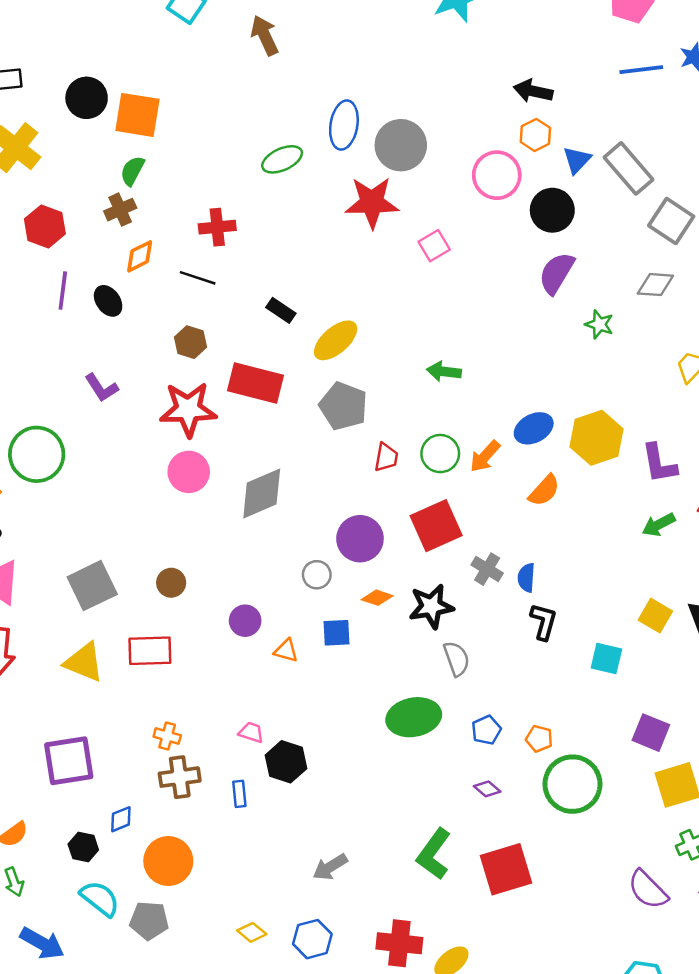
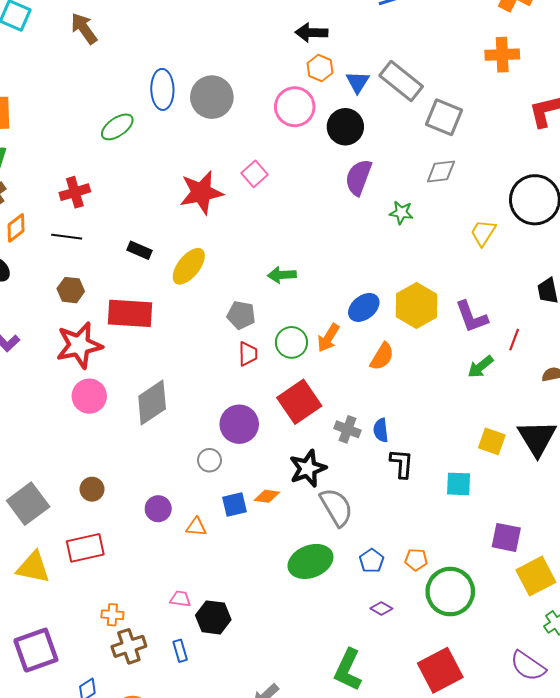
red star: (372, 203) -> (201, 192), moved
gray pentagon: (343, 406) -> (241, 315), moved, size x0.7
orange diamond: (377, 598) -> (267, 496), moved
gray semicircle: (457, 659) -> (336, 507), size x1.4
red square: (506, 869) -> (440, 670), moved

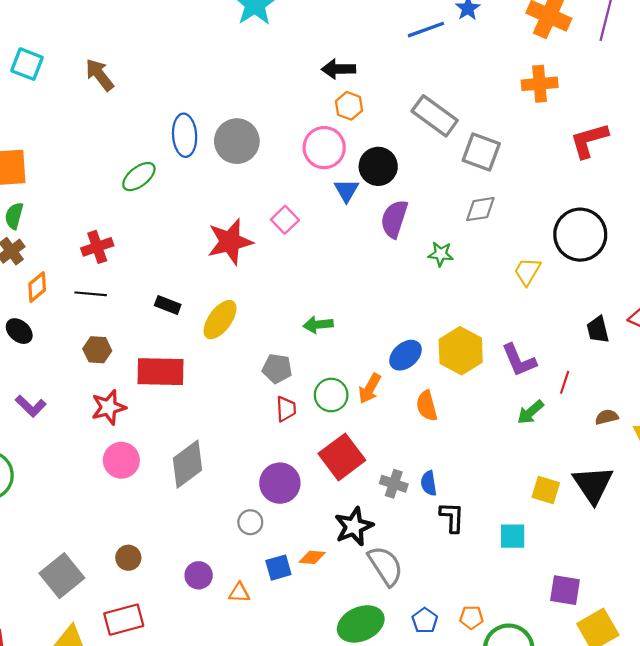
blue triangle: (358, 82) -> (347, 190), moved
red star: (79, 345) -> (109, 407), size x0.7
orange semicircle: (382, 357) -> (427, 406), turned 136

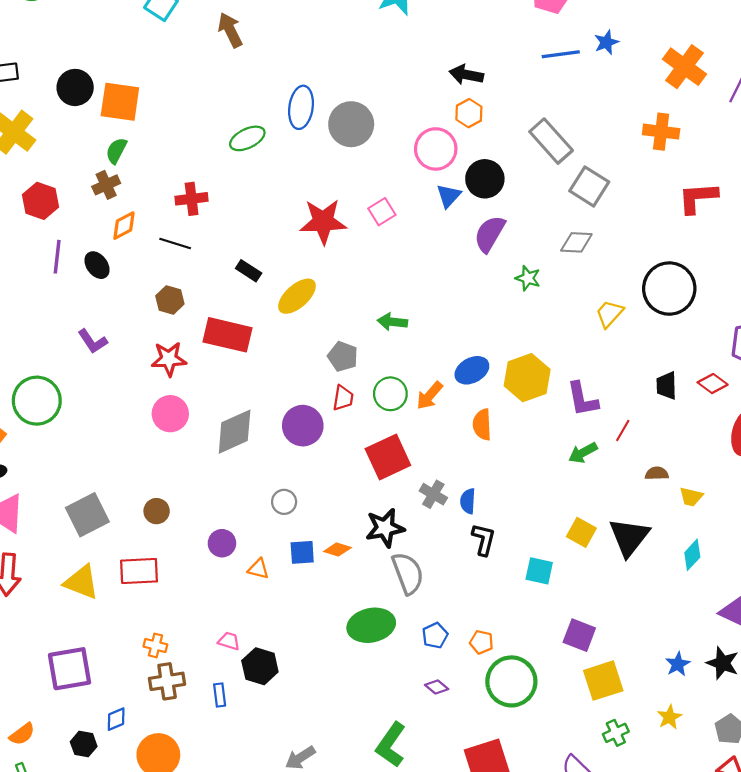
purple circle: (280, 483) -> (303, 426), moved

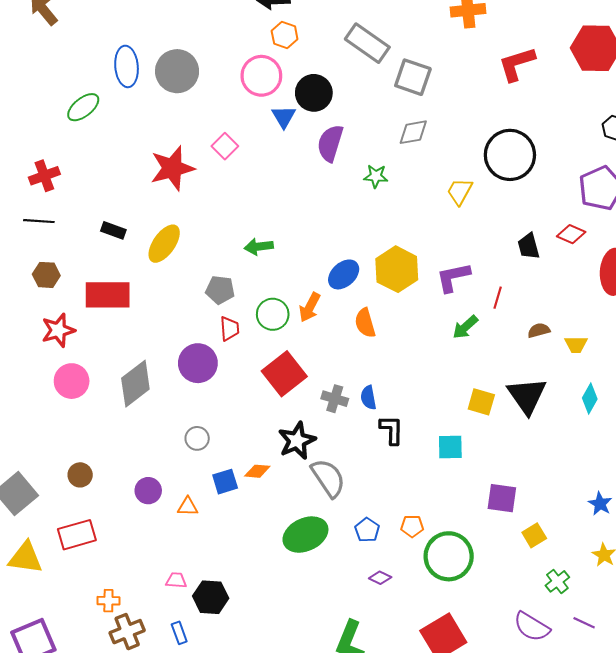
purple L-shape: (582, 399) -> (453, 277), turned 102
yellow square: (603, 681) -> (534, 535), size x0.6

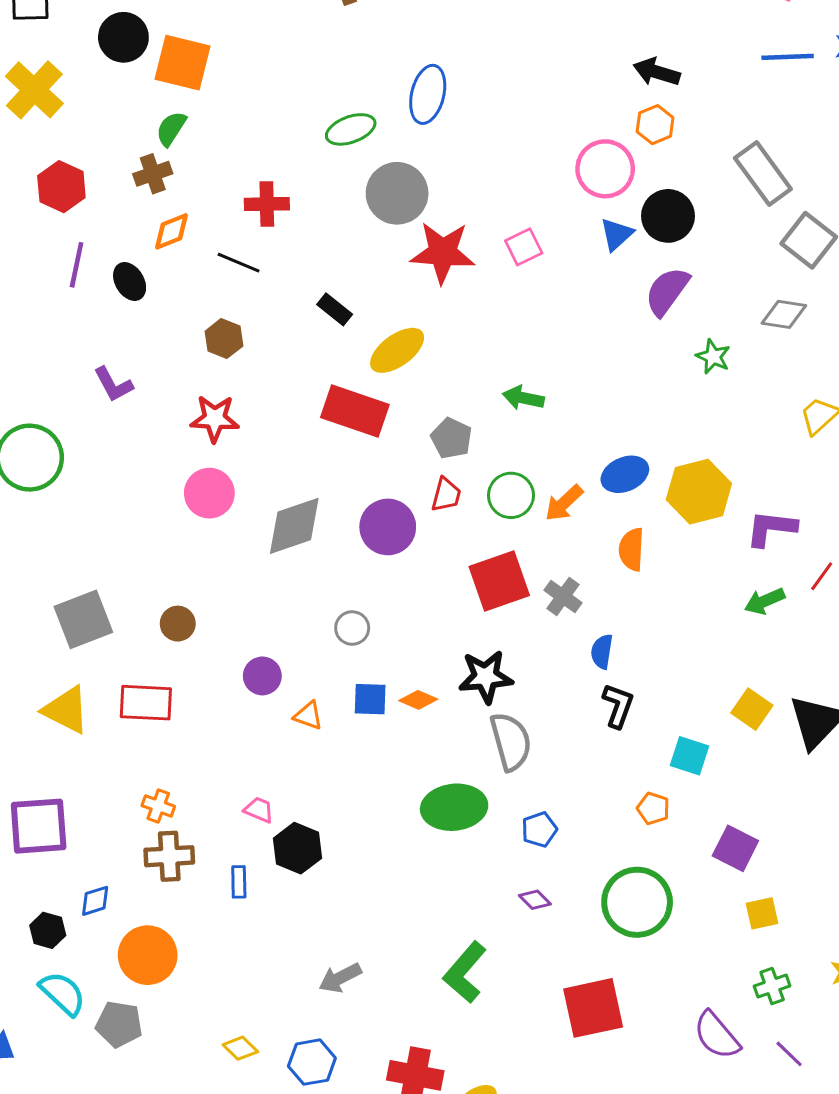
gray circle: (177, 71) -> (397, 193), moved
red rectangle: (108, 295) -> (355, 411), moved
gray cross: (335, 399) -> (563, 596), moved
orange pentagon: (412, 526) -> (653, 808), moved

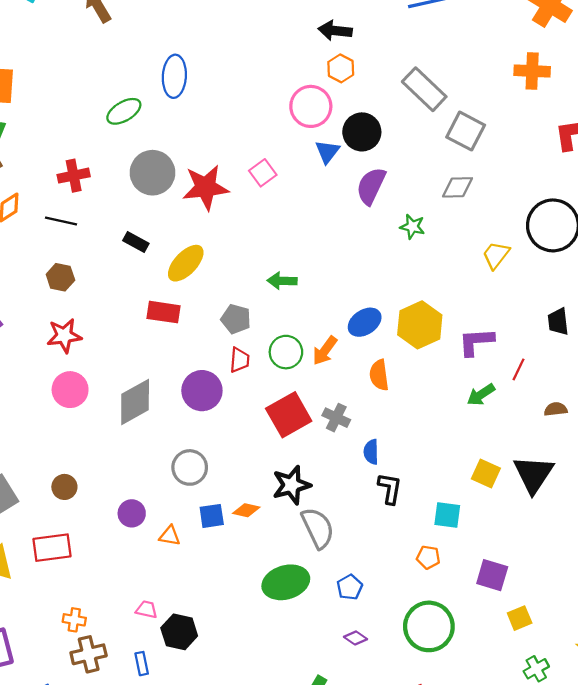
gray circle: (397, 193) -> (152, 173), moved
red rectangle: (355, 411) -> (163, 312), size x0.7
gray circle: (352, 628) -> (190, 467), size x1.4

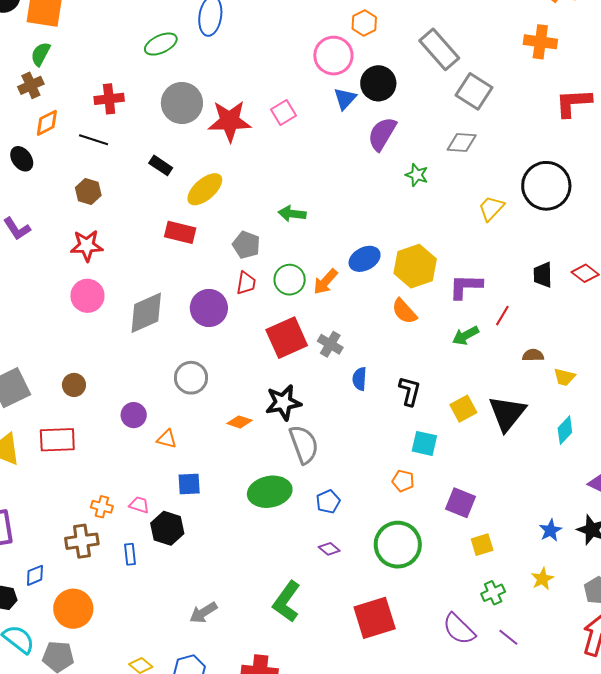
orange semicircle: (379, 375) -> (404, 311), moved, turned -40
yellow square: (486, 474) -> (463, 409), turned 32
black L-shape: (390, 488) -> (410, 391), moved
blue square: (212, 516) -> (189, 484), moved
orange cross: (74, 620) -> (102, 507), moved

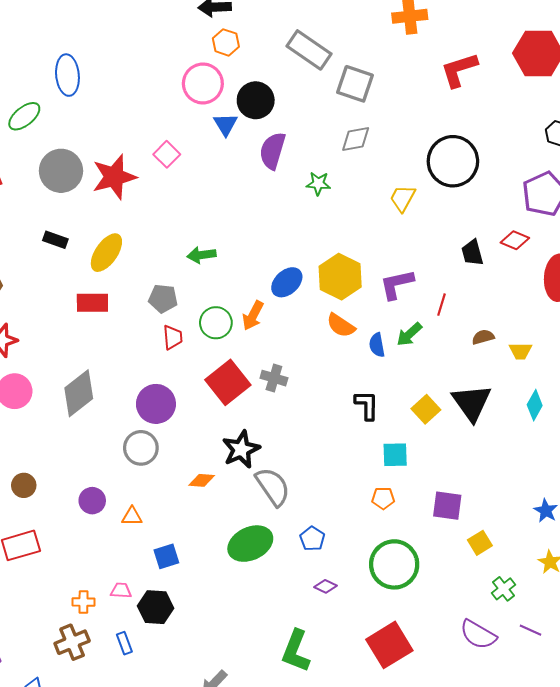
purple circle: (209, 308) -> (156, 404), moved
blue semicircle: (359, 379) -> (377, 345), moved

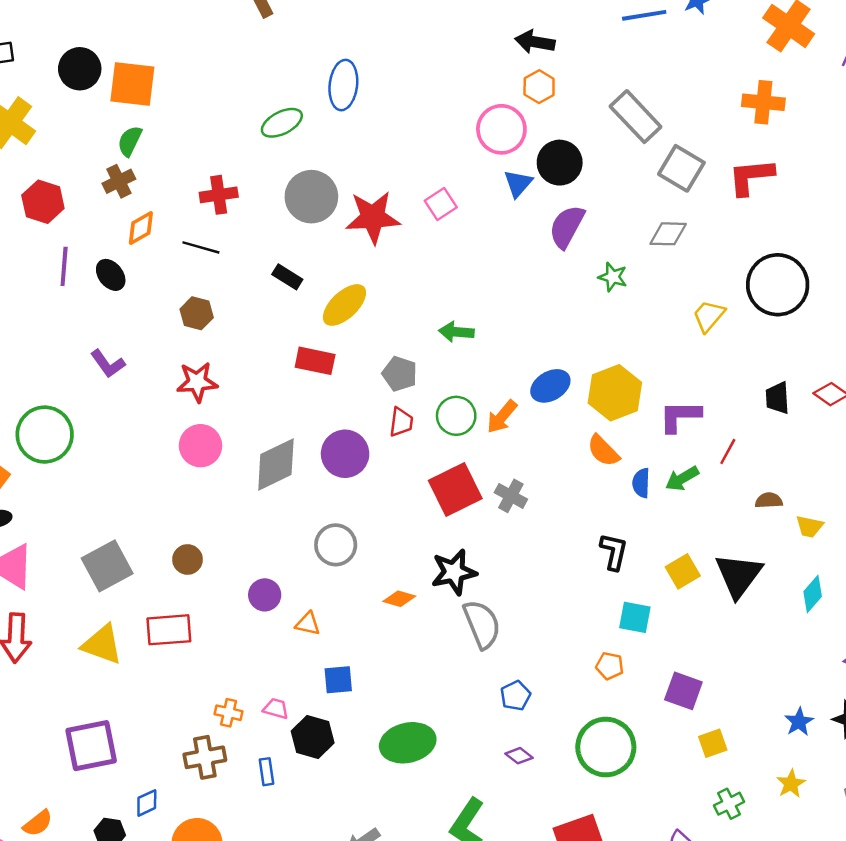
red L-shape: (459, 70) -> (751, 177), moved
purple circle: (156, 404) -> (345, 454), moved
green ellipse: (250, 544) -> (408, 743), moved

